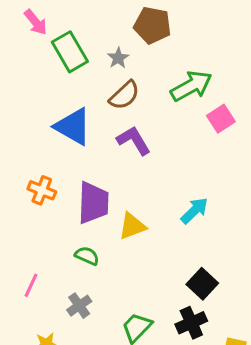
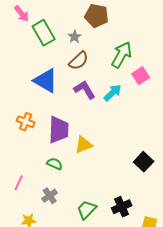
green arrow: (191, 86) -> (122, 55), turned -32
cyan arrow: (194, 211) -> (113, 93), moved
black square: (202, 284) -> (144, 162), moved

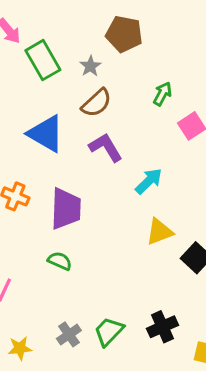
green arrow: (122, 55) -> (162, 94), size x0.6
cyan arrow: (113, 93) -> (149, 181), moved
yellow triangle: (84, 145) -> (159, 232), moved
gray cross: (50, 196) -> (69, 334), moved

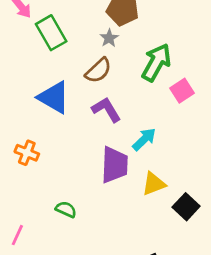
gray star: (90, 66) -> (109, 38), moved
green arrow: (162, 94) -> (156, 62), size x1.8
purple trapezoid: (66, 209) -> (115, 165), moved

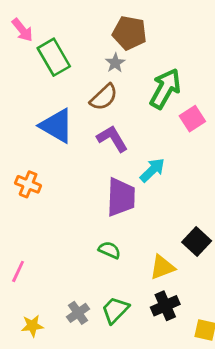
yellow triangle: (154, 184) -> (162, 267), moved
green semicircle: (66, 209) -> (109, 250), moved

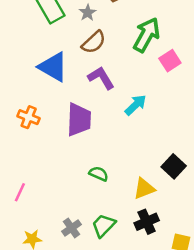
gray star: (115, 63) -> (88, 13), moved
purple trapezoid: (121, 197) -> (79, 120), moved

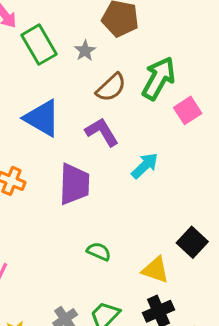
brown semicircle: (94, 42) -> (111, 87), moved
yellow triangle: (144, 189) -> (155, 270), turned 40

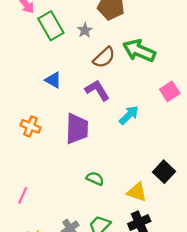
green arrow: (159, 78) -> (139, 51), turned -96
pink square: (188, 110) -> (170, 91), moved
blue triangle: (42, 118) -> (53, 80), size x0.6

